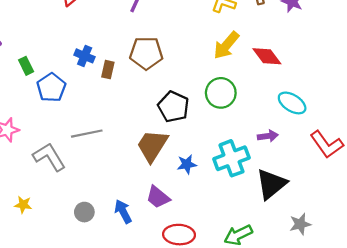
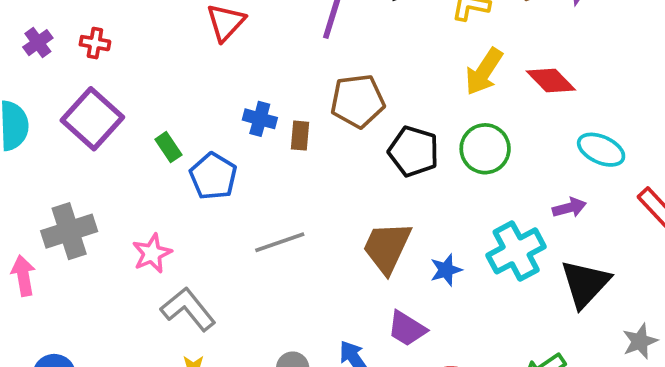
black pentagon: (173, 107) -> (414, 151), moved
gray L-shape: (49, 157) -> (188, 309), moved

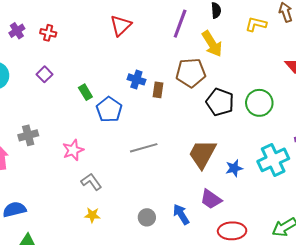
yellow arrow: (484, 72) -> (212, 44), moved, turned -68
purple square: (92, 119) -> (44, 74), size x0.5
gray cross: (69, 231) -> (28, 135), size x0.7
gray L-shape: (188, 309) -> (91, 182), size x0.7

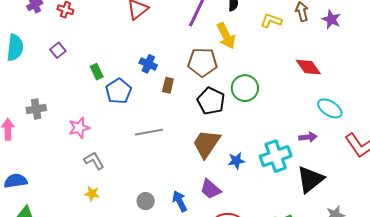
brown rectangle: (158, 90) -> (168, 85), moved
black pentagon: (220, 102) -> (211, 101), moved
green circle: (259, 103) -> (245, 88), moved

